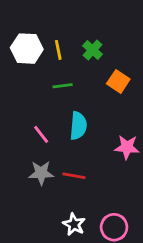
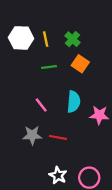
orange square: (118, 81) -> (80, 64), moved
cyan semicircle: (78, 126) -> (74, 102), moved
pink line: (41, 134) -> (41, 105), moved

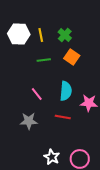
red line: (58, 137) -> (63, 117), moved

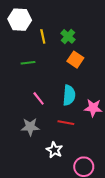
white hexagon: (19, 34) -> (20, 20), moved
green line: (44, 60) -> (28, 63), moved
white star: (52, 157) -> (54, 150), moved

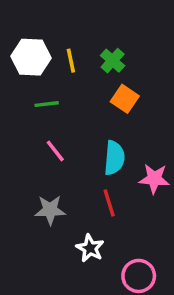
white hexagon: (20, 20) -> (31, 57), moved
pink line: (39, 98) -> (55, 151), moved
red line: (66, 123) -> (109, 203), turned 63

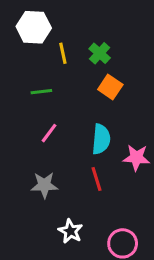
white hexagon: (31, 57) -> (34, 27), moved
pink line: (55, 151) -> (49, 133), turned 75
white star: (90, 248) -> (70, 231), moved

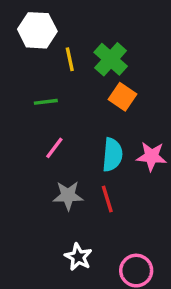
green cross: (100, 53) -> (111, 59), size x1.4
pink star: (136, 158) -> (152, 156), moved
gray star: (44, 185) -> (68, 196), moved

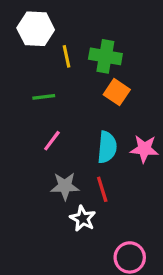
green cross: (111, 59) -> (105, 56), turned -32
white star: (78, 257) -> (83, 219), moved

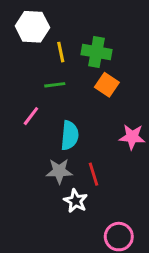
green line: (44, 97) -> (55, 85), moved
pink line: (52, 141) -> (31, 116), moved
cyan semicircle: (107, 147) -> (70, 135), moved

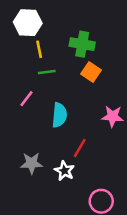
yellow line: (61, 52) -> (39, 49), moved
gray star: (59, 171) -> (32, 163), moved
red line: (93, 174) -> (80, 148), turned 48

